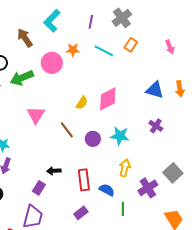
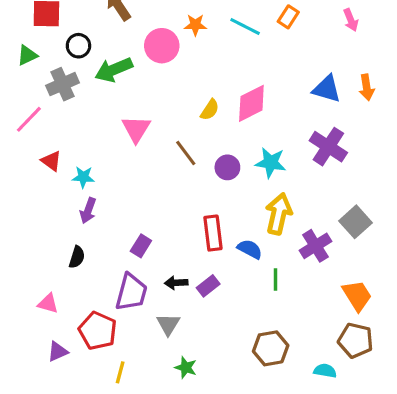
purple cross: (156, 126) -> (328, 147), size x1.6
yellow arrow: (125, 168) -> (279, 214), size x1.4
black arrow: (54, 171) -> (176, 283), moved

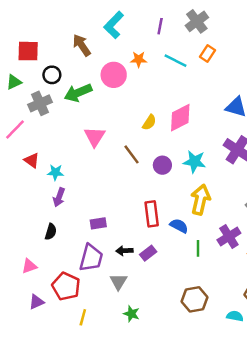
purple rectangle: (141, 246) -> (98, 223), turned 49
purple cross: (315, 246) -> (229, 236), moved
pink triangle: (48, 304) -> (29, 266), turned -35

